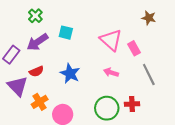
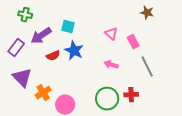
green cross: (35, 16) -> (25, 15), moved, turned -32
pink triangle: (111, 40) -> (111, 34), size x0.6
red semicircle: (36, 71) -> (53, 56), moved
blue star: (70, 74) -> (74, 51), moved

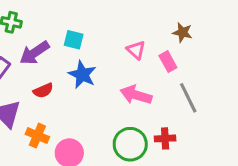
brown star: (147, 13) -> (182, 32), moved
red semicircle: (53, 56) -> (43, 91), moved
pink arrow: (111, 65) -> (136, 95), size x1.5
orange cross: (43, 93) -> (37, 136), turned -35

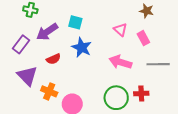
brown star: (182, 32) -> (147, 11), moved
gray line: (188, 98) -> (158, 64), turned -65

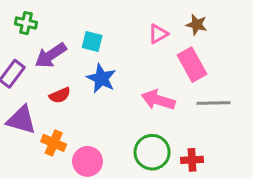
pink triangle: (120, 30) -> (158, 34), moved, turned 48
pink rectangle: (143, 38) -> (192, 65), size x1.5
purple triangle: (27, 76) -> (21, 120), turned -30
red cross: (141, 94) -> (192, 160), moved

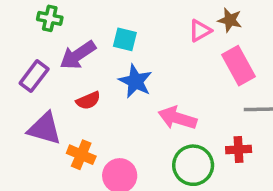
brown star: (197, 25) -> (230, 20), moved
pink arrow: (158, 100) -> (177, 118), moved
red cross: (192, 160) -> (239, 149), moved

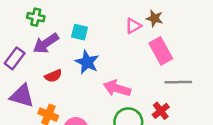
green cross: (50, 18) -> (36, 17), moved
red cross: (239, 149) -> (161, 111), turned -35

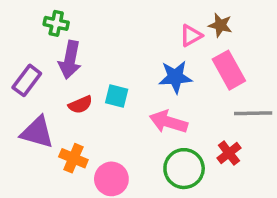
cyan square: (80, 32) -> (117, 96), moved
purple arrow: (46, 43) -> (70, 60), turned -45
blue star: (87, 62) -> (175, 77), moved, turned -30

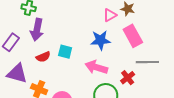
red cross: (229, 153) -> (128, 78), moved

